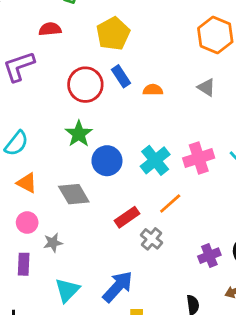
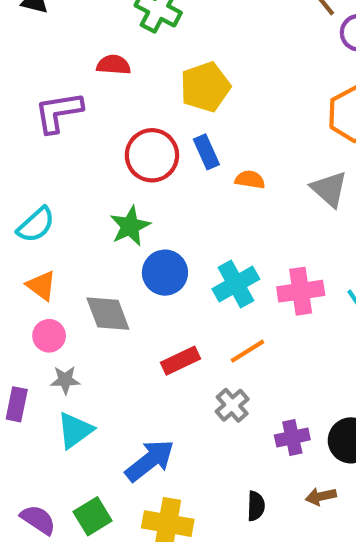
gray triangle: (206, 87) -> (329, 189), size x1.4
pink circle: (27, 223) -> (49, 336), moved
gray cross: (152, 239) -> (232, 405), moved
cyan triangle: (67, 290) -> (75, 430), moved

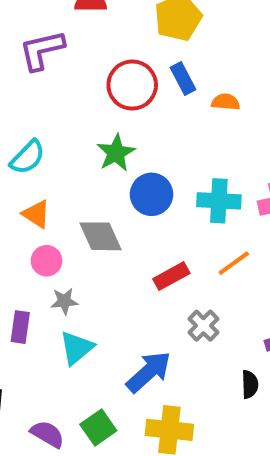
cyan cross: (236, 284) -> (219, 201), turned 36
gray cross: (232, 405) -> (203, 326), moved
black semicircle: (256, 506) -> (250, 384), moved

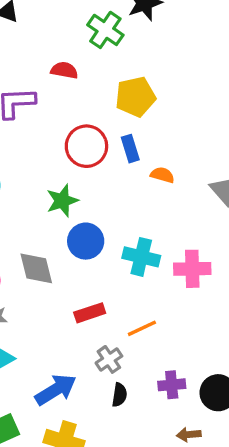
orange line: (234, 263) -> (142, 328), moved
black semicircle: (250, 384) -> (119, 395), moved

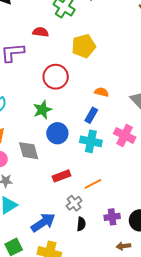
blue rectangle: (130, 149) -> (91, 115), moved, turned 49
pink cross: (192, 269) -> (125, 135), moved, turned 30

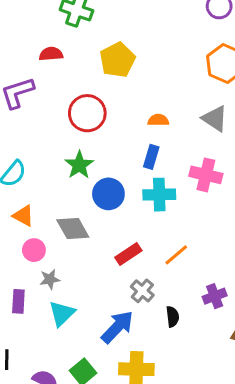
gray cross: (74, 203) -> (142, 291), moved

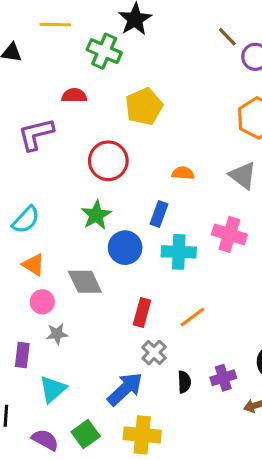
blue rectangle: (151, 157) -> (159, 214), moved
red rectangle: (128, 254) -> (142, 312), turned -45
purple cross: (215, 296) -> (223, 378), moved
cyan triangle: (62, 313) -> (53, 389), moved

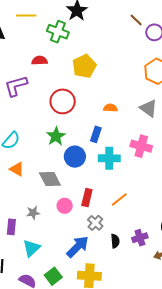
pink circle: (42, 302) -> (65, 206), moved

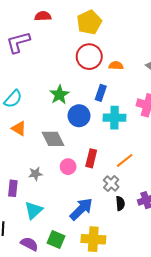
red circle: (63, 101) -> (89, 57), moved
gray cross: (95, 223) -> (111, 183), moved
green square: (53, 276) -> (56, 239), turned -30

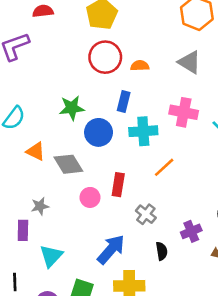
green star: (59, 95) -> (72, 108), turned 30
orange triangle: (19, 128) -> (36, 151), moved
orange line: (125, 160) -> (164, 167), moved
gray star: (35, 174) -> (40, 206), moved
black semicircle: (120, 203) -> (162, 251), moved

